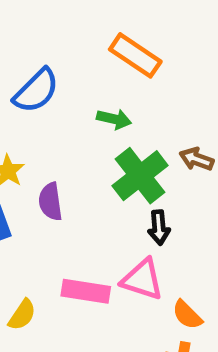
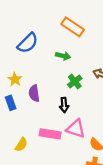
green cross: (140, 176) -> (75, 81), size x0.6
black arrow: (159, 228) -> (64, 105), moved

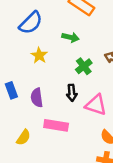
yellow star: (15, 79) -> (39, 55), moved
purple semicircle: (34, 93) -> (37, 98), moved
pink triangle: (76, 129) -> (96, 105), moved

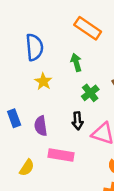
blue semicircle: (31, 23) -> (34, 47), turned -50
green arrow: (71, 37) -> (76, 62), turned -119

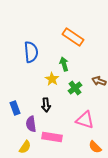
yellow star: (43, 81) -> (52, 79), moved
black arrow: (78, 121) -> (46, 105), moved
purple semicircle: (41, 126) -> (31, 124), moved

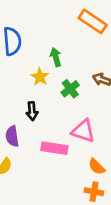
orange rectangle: (73, 37) -> (93, 21), moved
pink rectangle: (52, 137) -> (54, 148), moved

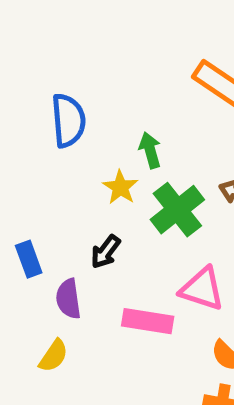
green cross: (70, 89) -> (177, 210), size x1.5
black arrow: (32, 111) -> (106, 252), turned 42

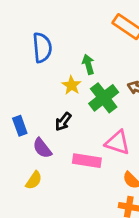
purple semicircle: (68, 299) -> (42, 148), turned -30

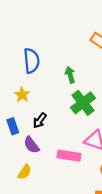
yellow star: (72, 85) -> (22, 95), moved
black arrow: (63, 122) -> (40, 120), moved

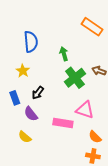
yellow semicircle: (24, 172) -> (25, 137), turned 96

